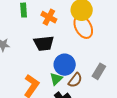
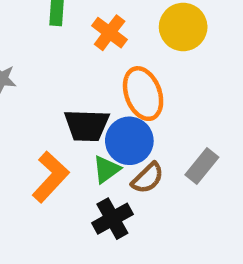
orange ellipse: (83, 27) -> (143, 94), moved
black trapezoid: (44, 43) -> (87, 125), moved

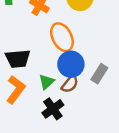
black trapezoid: (87, 125) -> (18, 59), moved
blue circle: (129, 141) -> (71, 64), moved

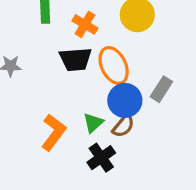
black trapezoid: (18, 59) -> (76, 59), moved
gray rectangle: (99, 74) -> (161, 89), moved

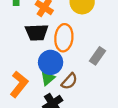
orange ellipse: (114, 66) -> (64, 38), turned 30
blue circle: (125, 100) -> (51, 62), moved

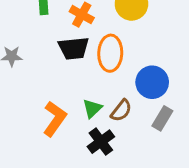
gray rectangle: (98, 56) -> (162, 118), moved
blue circle: (51, 62) -> (152, 82), moved

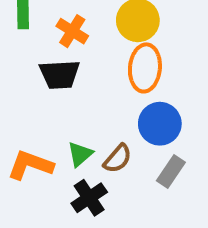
orange ellipse: (110, 53) -> (145, 68), moved
orange L-shape: (55, 119) -> (30, 165), turned -108

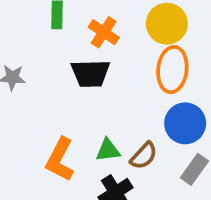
green triangle: (80, 154) -> (108, 150), turned 32
orange L-shape: (30, 165) -> (60, 159), turned -84

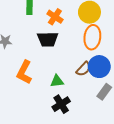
brown semicircle: (144, 156) -> (84, 69), moved
orange L-shape: (60, 159) -> (24, 72), moved

